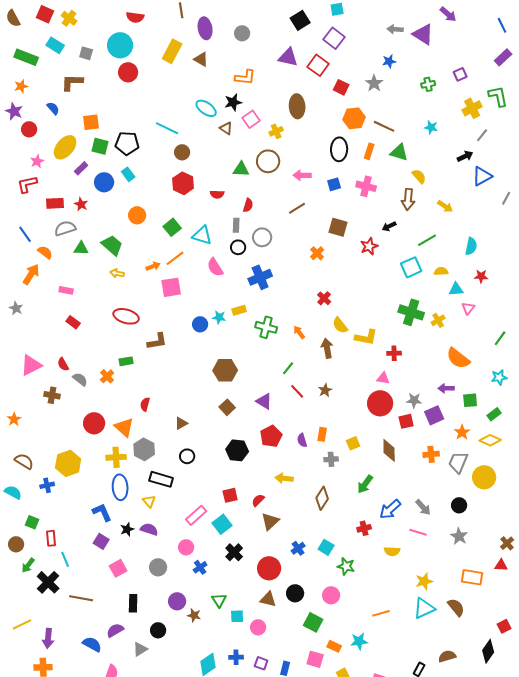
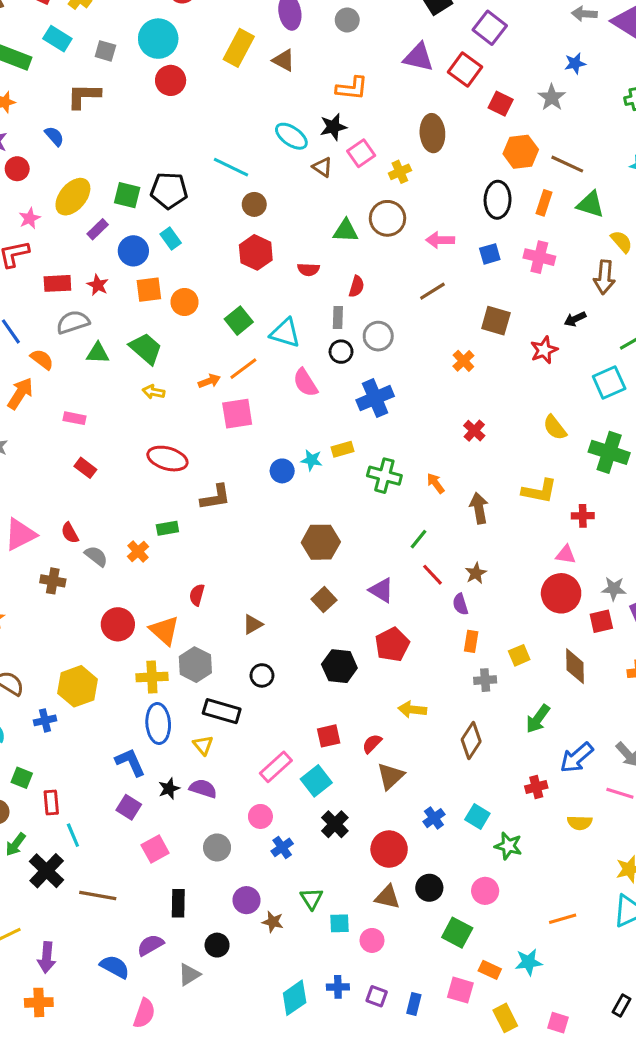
orange square: (91, 122) -> (149, 290), moved
yellow semicircle: (340, 325) -> (555, 428), moved
purple semicircle: (302, 440) -> (460, 604), moved

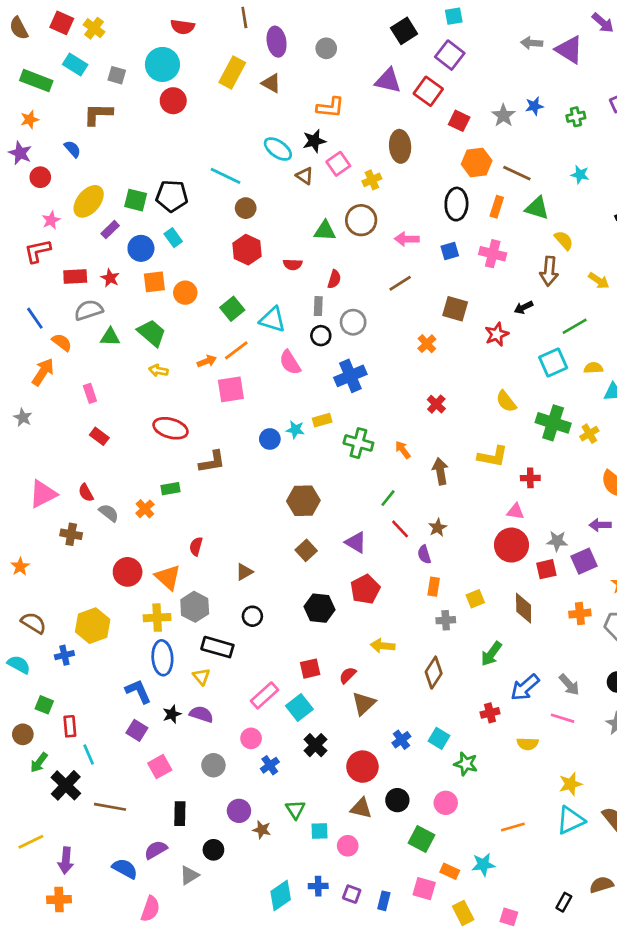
blue star: (575, 63) -> (534, 106), moved
pink rectangle: (74, 418) -> (90, 393), turned 60

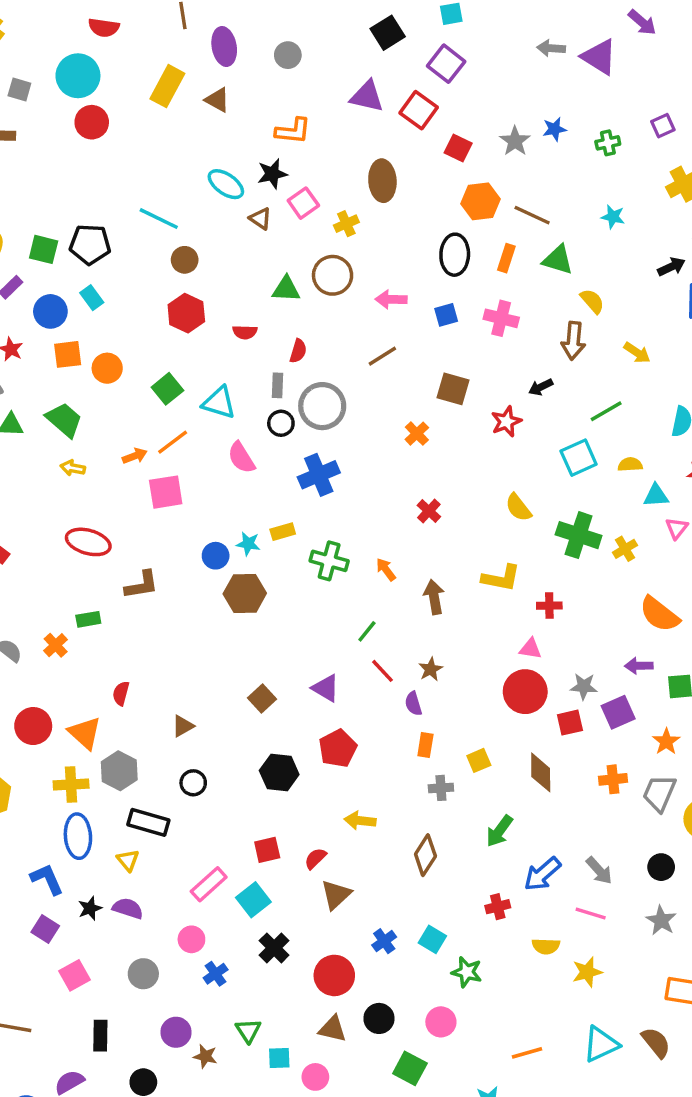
gray circle: (353, 322) -> (322, 406), size x1.4
brown hexagon: (303, 501) -> (245, 594), moved
yellow star: (571, 784) -> (587, 972), moved

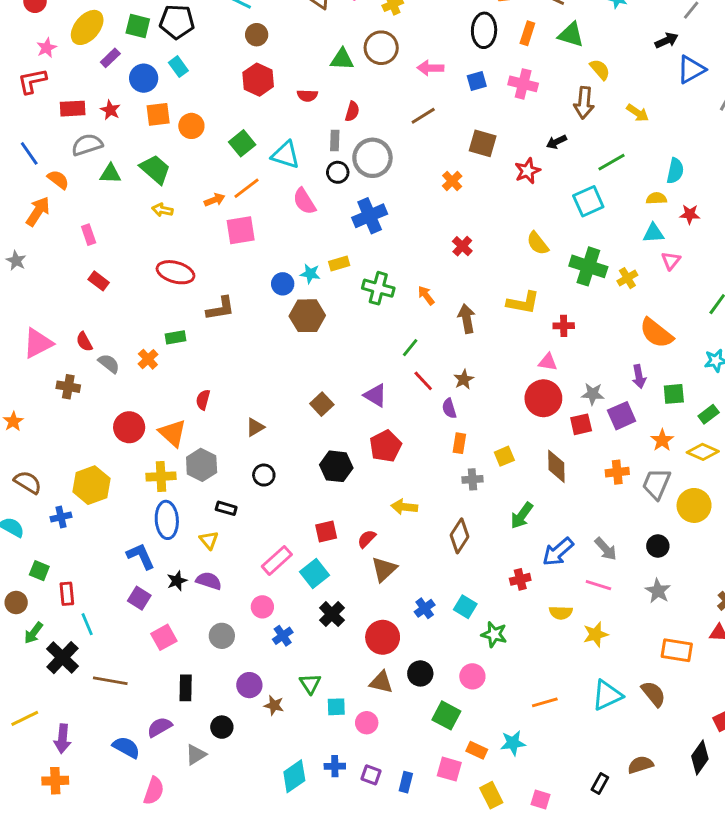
yellow semicircle: (630, 465) -> (656, 198), moved
purple arrow: (639, 666) -> (639, 377), turned -100
black rectangle: (148, 822) -> (226, 508), size x0.6

